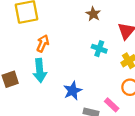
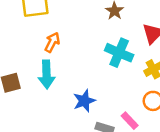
cyan cross: (99, 49) -> (119, 53), size x1.5

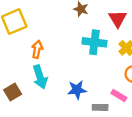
blue star: (84, 101) -> (77, 90), turned 30

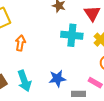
cyan arrow: (40, 77) -> (24, 81), moved

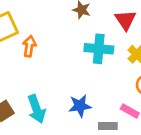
orange arrow: (20, 43) -> (29, 46), moved

